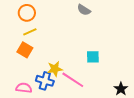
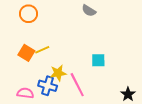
yellow line: (30, 32) -> (42, 50), moved
pink line: (73, 80) -> (77, 85), turned 30

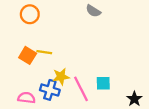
yellow line: (42, 50) -> (44, 52), turned 32
cyan square: (98, 60) -> (103, 83), moved

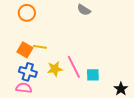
pink line: (81, 89) -> (74, 67), moved
blue cross: (50, 90) -> (28, 72), moved

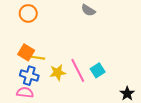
yellow line: (40, 47) -> (38, 58), moved
cyan square: (93, 75) -> (98, 70), moved, turned -32

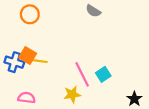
yellow star: (58, 72) -> (72, 94), moved
blue cross: (29, 76) -> (14, 62), moved

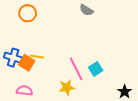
orange square: (28, 55) -> (27, 63), moved

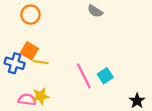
orange square: (27, 63) -> (29, 51), moved
yellow star: (67, 88) -> (41, 96), moved

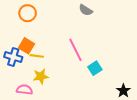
pink line: (84, 76) -> (75, 50), moved
yellow star: (41, 96) -> (41, 76), moved

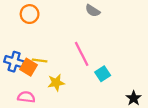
orange square: (27, 46) -> (28, 67), moved
yellow star: (41, 76) -> (56, 83), moved

